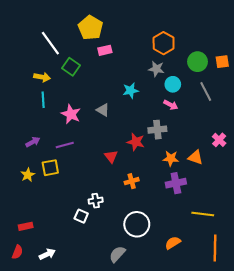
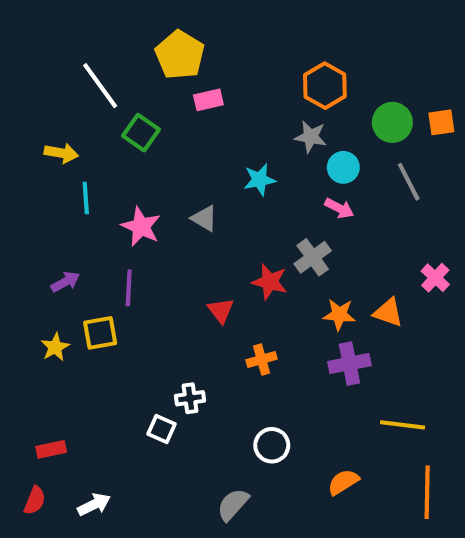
yellow arrow: (42, 77) -> (61, 153), moved
gray cross: (157, 130) -> (313, 257), turned -30
purple line: (65, 145) -> (129, 288), turned -72
white circle: (137, 224) -> (272, 445), size x0.7

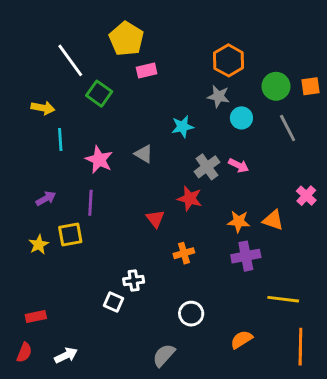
pink arrow: (339, 208) -> (239, 165), moved
gray cross: (313, 257) -> (207, 167), moved

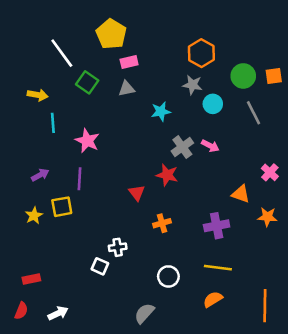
gray triangle: (144, 154) -> (127, 89), moved, turned -42
orange star: (239, 222) -> (267, 217), moved
yellow line: (283, 299) -> (218, 268), moved

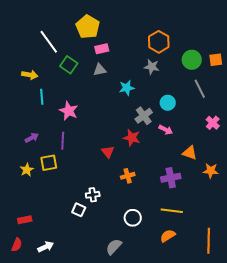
cyan circle: (213, 104) -> (168, 103), moved
pink arrow: (210, 146) -> (166, 130), moved
pink cross: (270, 172) -> (213, 123), moved

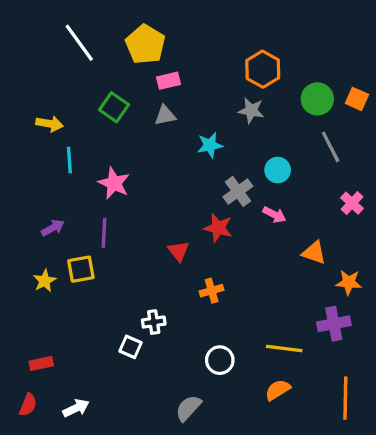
white line: (49, 42) -> (79, 43), moved
orange square: (216, 60) -> (357, 99), turned 32
purple cross: (171, 178) -> (334, 324), moved

